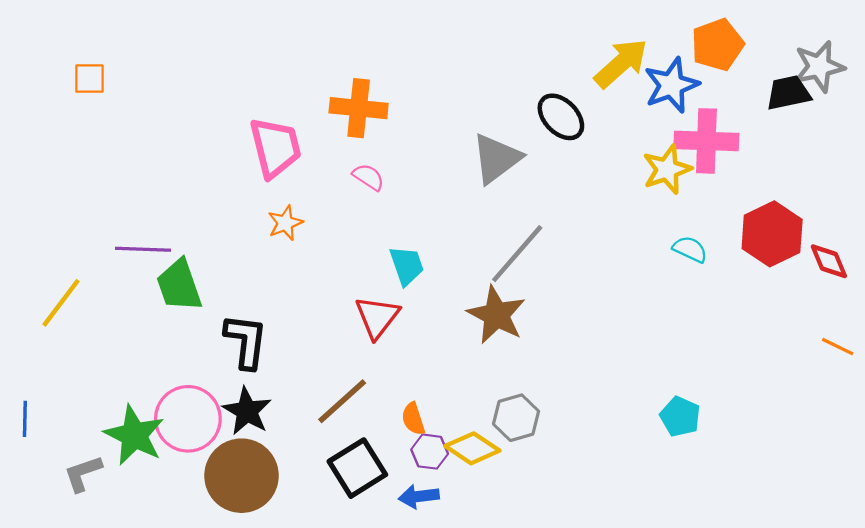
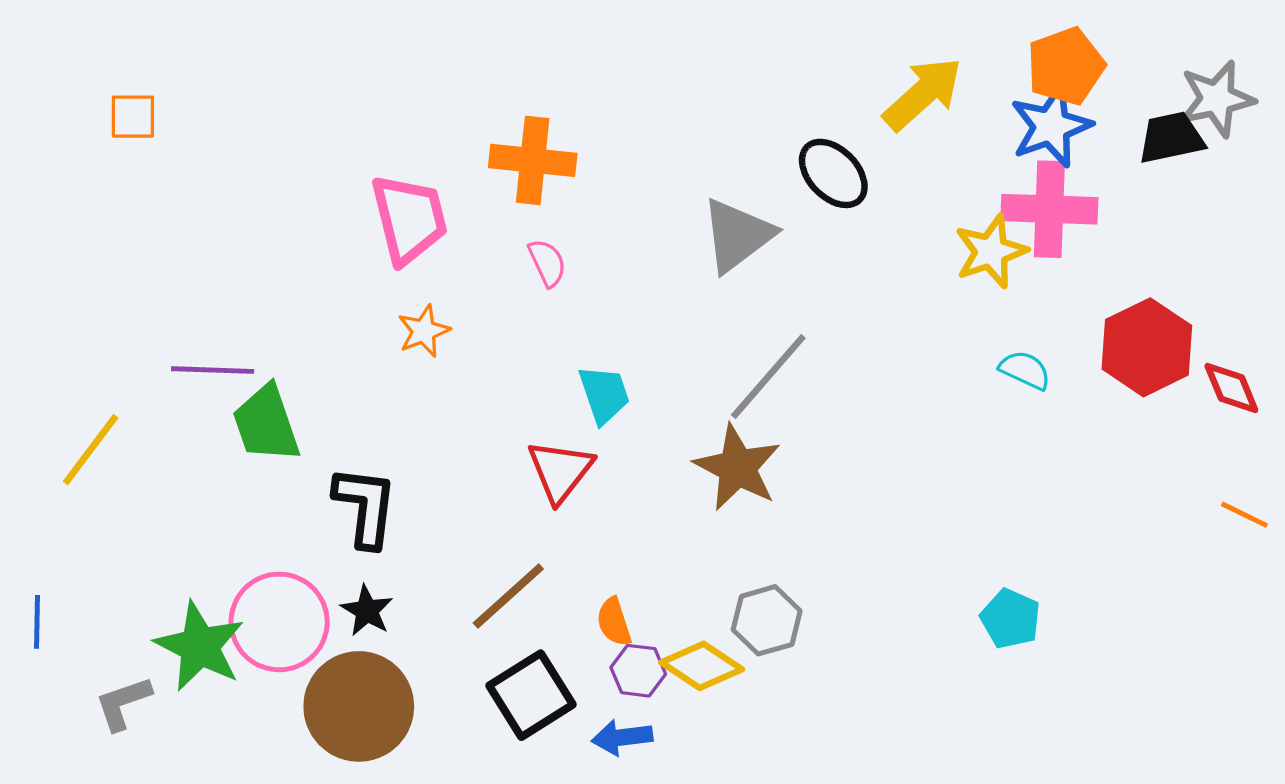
blue star: (671, 85) -> (1051, 126), moved
pink semicircle: (368, 177) -> (547, 263), turned 32
black star: (247, 411) -> (367, 611), size x0.7

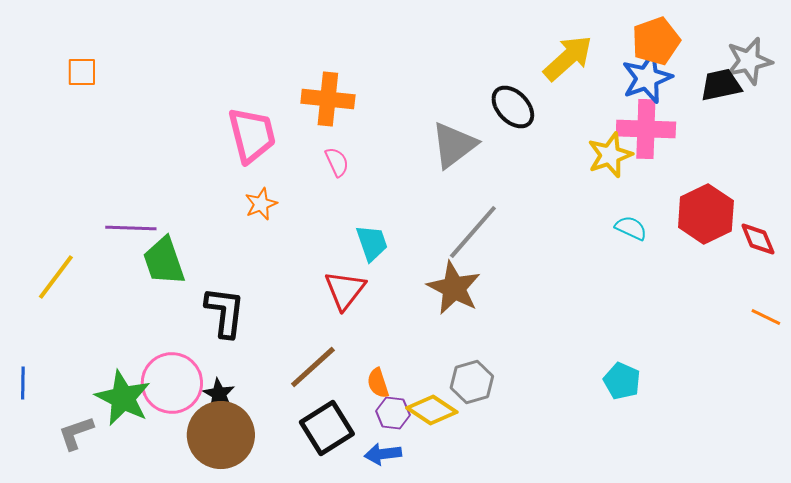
black star: (367, 611) -> (219, 394), moved

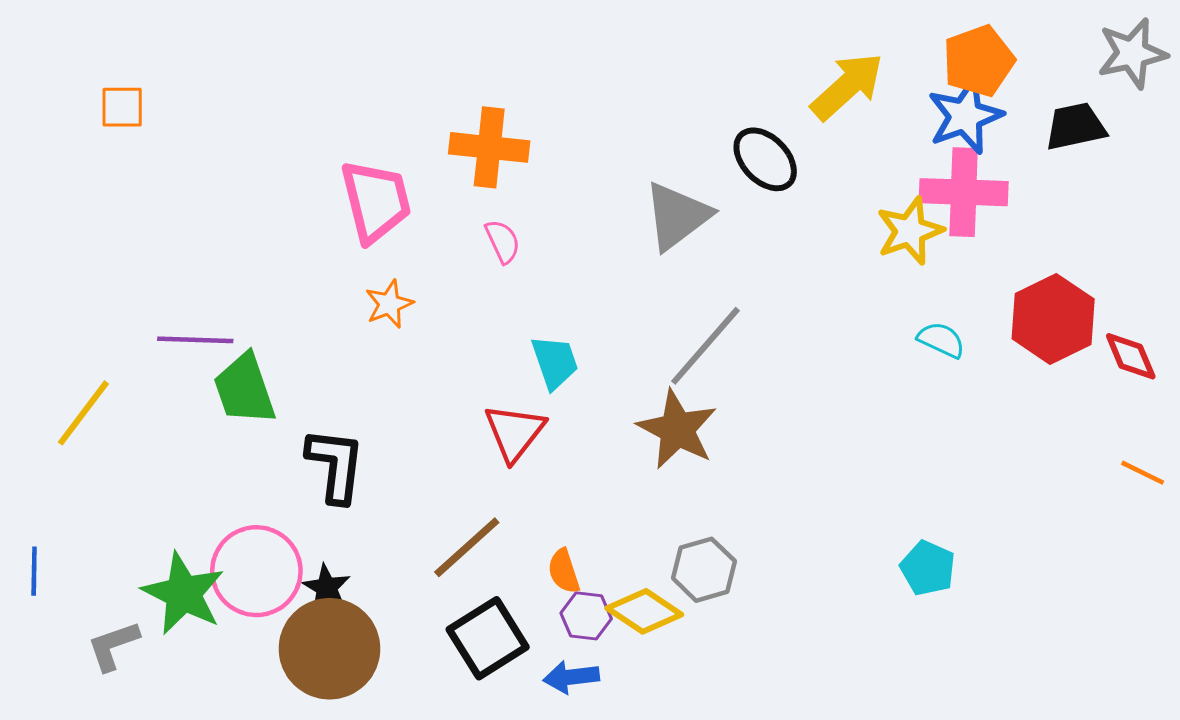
gray star: (749, 61) -> (1132, 53), moved

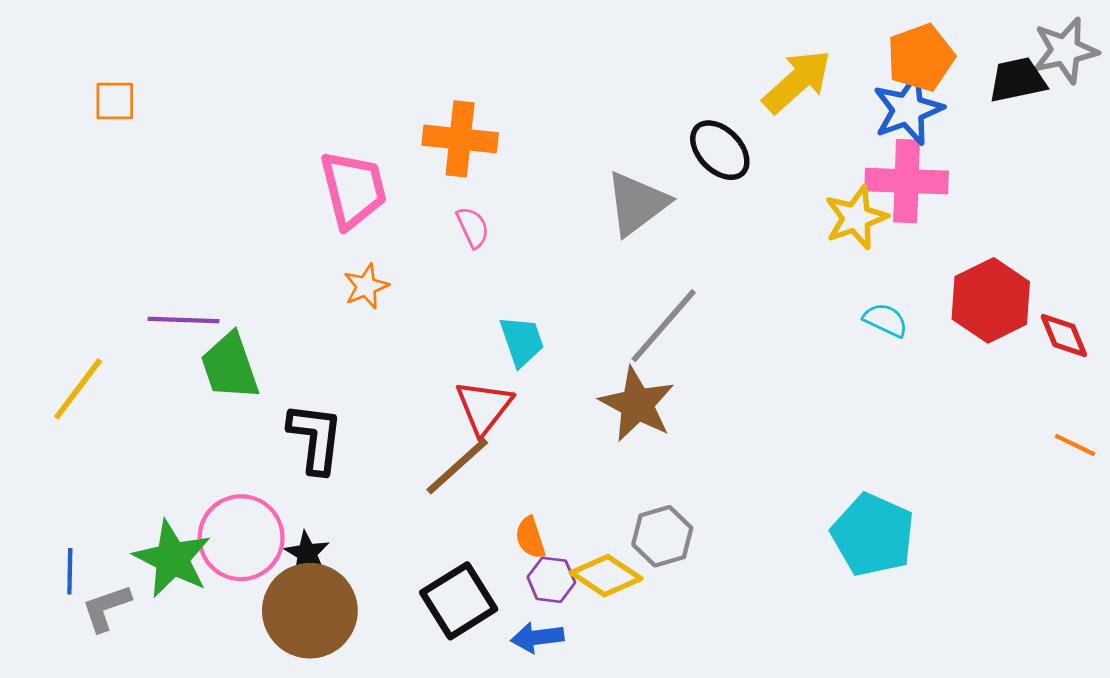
black trapezoid: (1075, 127) -> (1017, 80), moved
brown line: (467, 547) -> (457, 466), moved
cyan pentagon: (928, 568) -> (873, 535), size x1.6
blue line: (34, 571) -> (70, 571), moved

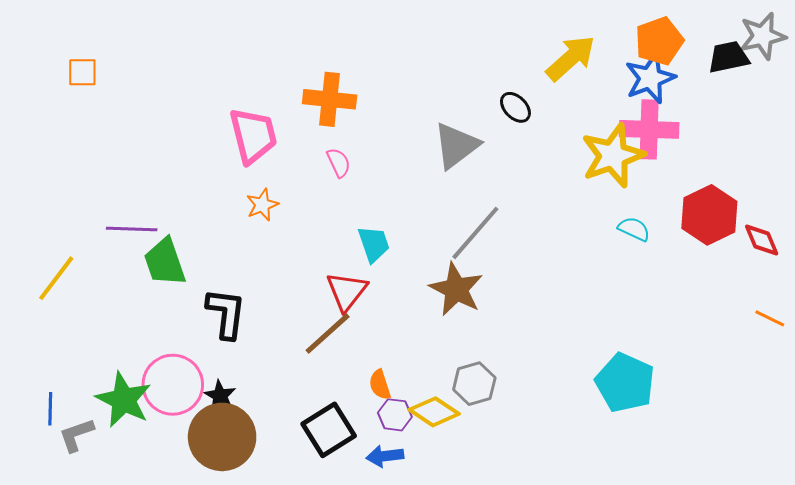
black ellipse: (720, 150) -> (515, 107), size x0.7
yellow star: (856, 218) -> (613, 156), size x1.4

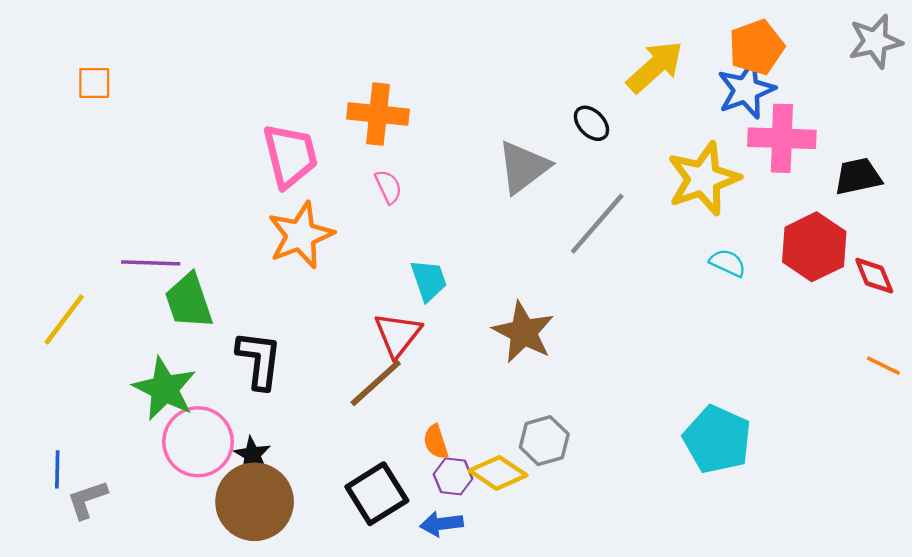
black trapezoid: (728, 57) -> (858, 176), moved
pink cross: (649, 129) -> (782, 138), moved
orange star: (262, 205) -> (301, 235), size x1.8
gray line: (475, 233) -> (597, 224), moved
green star: (124, 400) -> (165, 389), moved

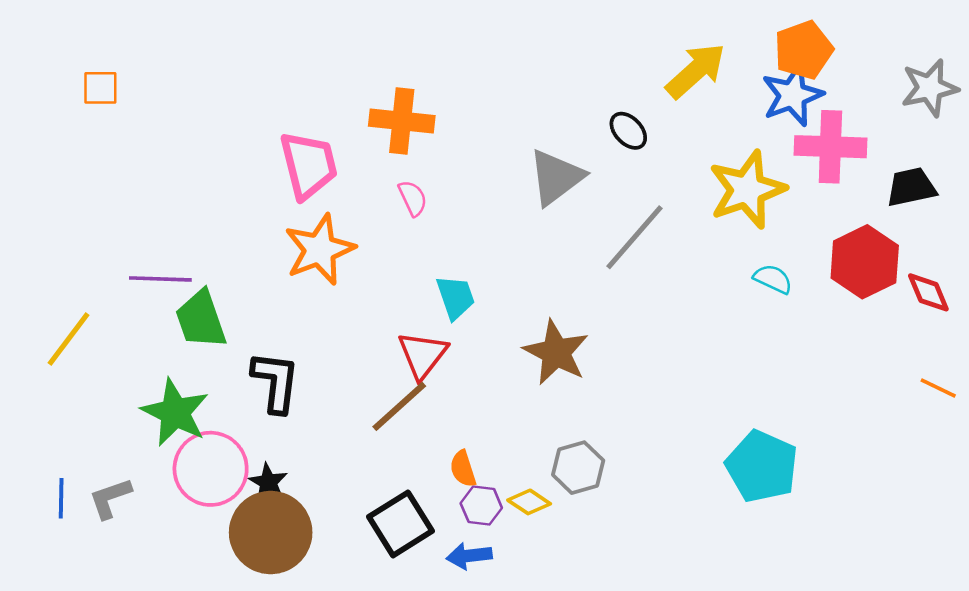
gray star: (875, 41) -> (930, 88), moved
yellow diamond: (498, 473) -> (529, 502), size x0.7
gray L-shape: (87, 499) -> (110, 498), moved

